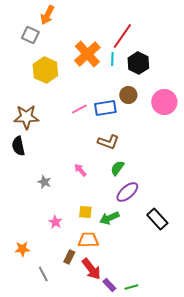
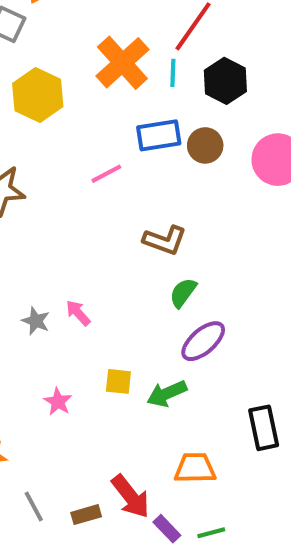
blue rectangle: (105, 108) -> (159, 135), moved
pink arrow: (80, 170) -> (78, 313), moved
black rectangle: (157, 219) -> (264, 428), moved, turned 30
orange trapezoid: (88, 240) -> (195, 468), moved
brown rectangle: (69, 257) -> (86, 515), moved, turned 48

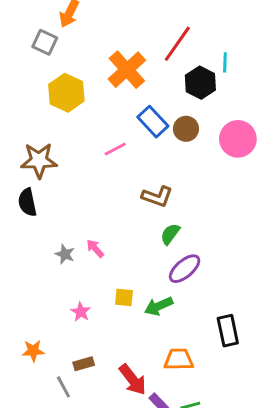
cyan line: (173, 73) -> (225, 62), moved
blue rectangle: (159, 135) -> (153, 122), turned 56
brown rectangle: (86, 515) -> (84, 364), moved

